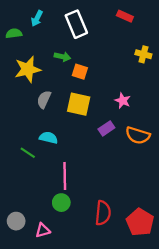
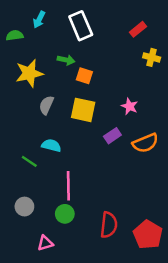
red rectangle: (125, 16) -> (138, 29), moved, turned -63
orange semicircle: (138, 135) -> (145, 143), turned -40
gray circle: (16, 221) -> (24, 207), moved

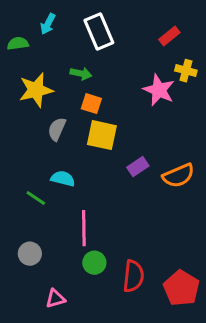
orange square: (84, 76) -> (91, 104), moved
pink star: (130, 106) -> (159, 90), moved, size x1.5
green circle: (65, 214) -> (94, 263), moved

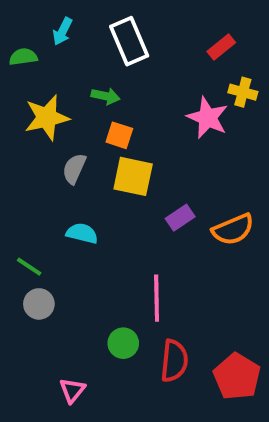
green line: (36, 198) -> (29, 267), moved
pink line: (84, 228) -> (157, 298), moved
gray circle: (30, 254) -> (39, 304), moved
pink triangle: (55, 299) -> (72, 390), turned -35

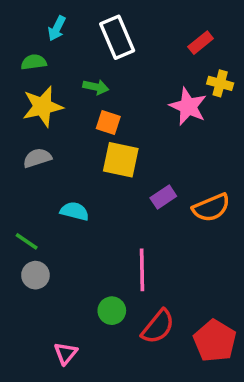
green semicircle: (23, 57) -> (34, 62), moved
gray semicircle: (74, 169) -> (37, 158), moved, turned 48
red semicircle: (174, 361) -> (158, 327), turned 33

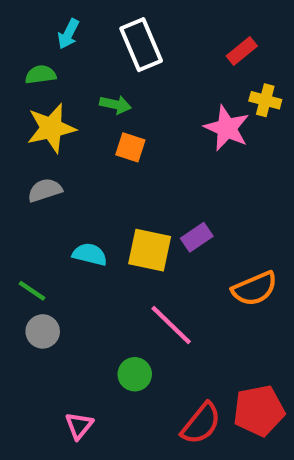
yellow square: (121, 160) -> (150, 250), moved
orange semicircle: (211, 208) -> (255, 289), moved
pink line: (142, 270) -> (171, 325), turned -45
red semicircle: (158, 327) -> (201, 423), moved
red pentagon: (215, 341) -> (259, 411), turned 30

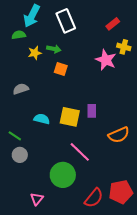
cyan arrow: (68, 34) -> (32, 16), size x1.6
yellow star: (51, 128) -> (35, 53), moved, size x0.6
purple rectangle: (197, 237) -> (92, 111), turned -56
green circle: (135, 374) -> (63, 175), size x1.6

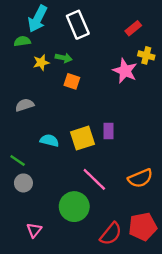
yellow square: (70, 117) -> (82, 138), turned -30
orange semicircle: (119, 135) -> (140, 178), moved
pink triangle: (37, 199) -> (34, 230), moved

